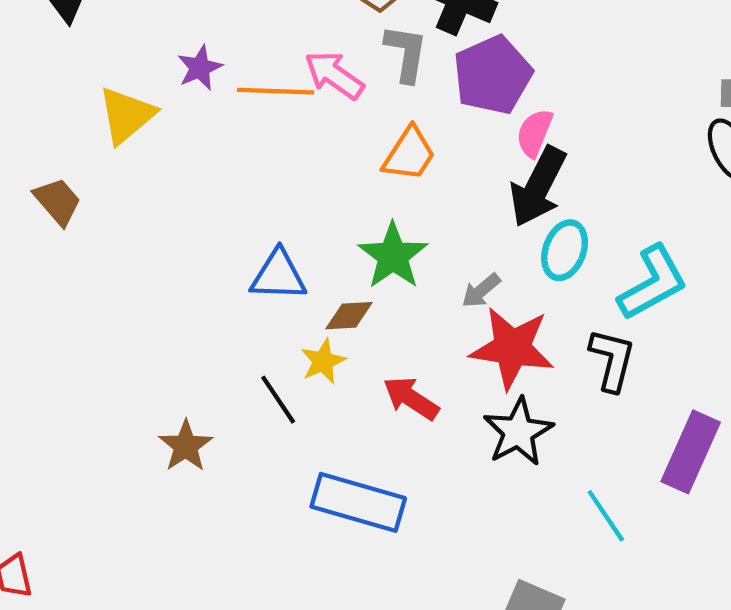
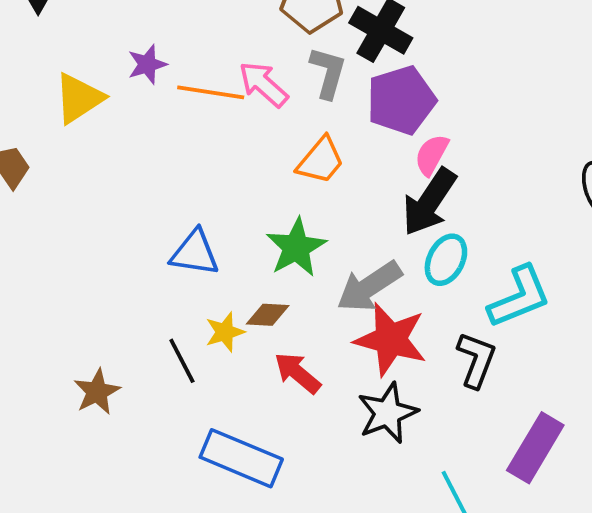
gray arrow: (481, 291) -> (369, 286), size x1.8
brown diamond: (349, 316) -> (268, 315), moved

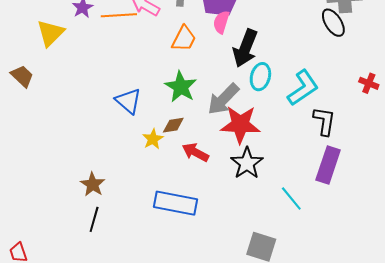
pink semicircle: (432, 155) -> (221, 22), moved
blue triangle: (195, 253) -> (128, 101), turned 44
black L-shape: (476, 360) -> (324, 121), moved
black line: (182, 361) -> (94, 219), moved, turned 55

